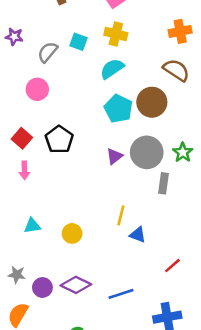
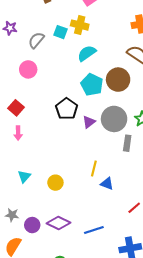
yellow cross: (116, 34) -> (80, 25), moved
black pentagon: (59, 140) -> (67, 109), moved
cyan triangle: (32, 226) -> (24, 177), turned -40

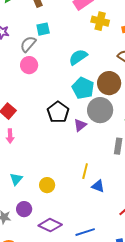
yellow cross: (80, 25) -> (100, 21), moved
cyan square: (61, 32) -> (43, 29), moved, turned -32
pink circle: (28, 69) -> (29, 65), moved
gray circle: (114, 119) -> (100, 110), moved
purple circle: (32, 225) -> (24, 209), moved

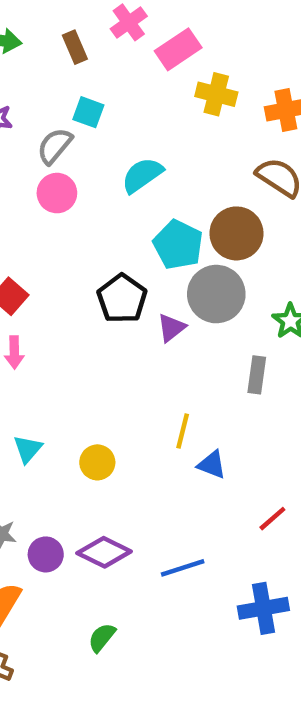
cyan square: (43, 29) -> (88, 112), turned 32
cyan semicircle: (78, 57) -> (142, 175), moved
purple circle: (24, 209) -> (46, 554), moved

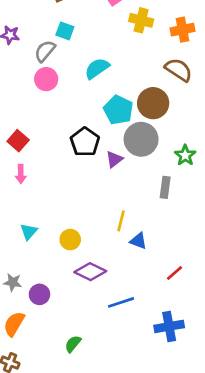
purple diamond: (104, 552) -> (90, 272), moved

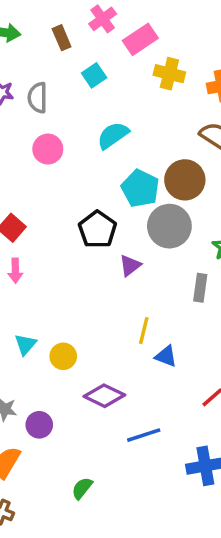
cyan square: (65, 31) -> (94, 75), moved, turned 36
gray semicircle: (45, 51) -> (38, 98), moved, turned -40
purple triangle: (114, 159) -> (130, 266), moved
yellow circle: (70, 240) -> (63, 356), moved

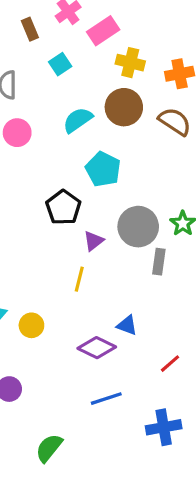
brown circle: (185, 180) -> (124, 107), moved
gray circle: (169, 226) -> (138, 227), moved
yellow line: (144, 331) -> (79, 279), moved
purple diamond: (104, 396) -> (97, 348), moved
green semicircle: (82, 488) -> (49, 448), size x1.4

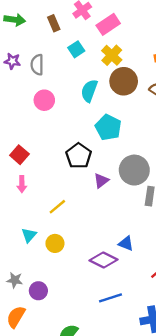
yellow cross: (130, 63) -> (112, 55), moved, turned 30
cyan semicircle: (78, 120) -> (89, 91), turned -35
yellow line: (79, 279) -> (57, 207), moved, turned 36

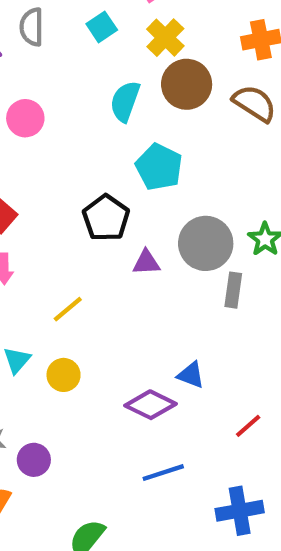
gray semicircle: (37, 65) -> (32, 27), moved
pink circle: (44, 100) -> (25, 118), moved
purple triangle: (101, 181) -> (146, 262), turned 35

